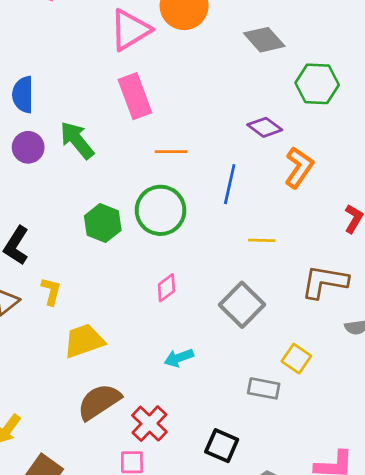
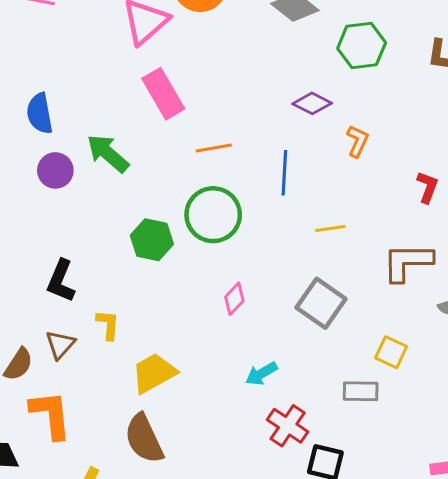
orange L-shape: (299, 168) -> (358, 141), size x0.7
brown semicircle: (99, 402) -> (144, 439), moved, turned -72
red cross: (149, 424) -> (288, 426), moved

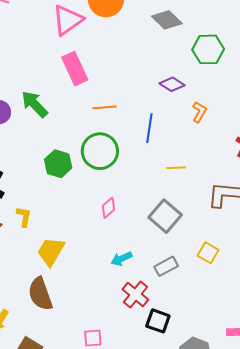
yellow trapezoid: (154, 373) -> (51, 251), turned -36
gray rectangle: (361, 391) -> (166, 266), moved, turned -35

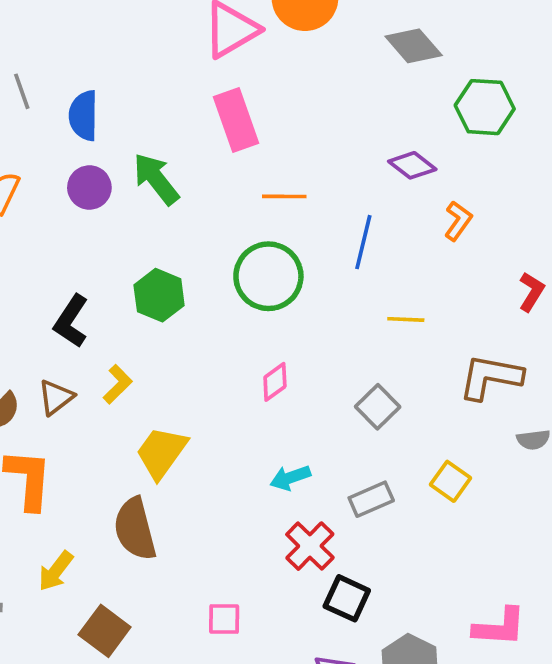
green hexagon: (58, 164) -> (159, 295), moved
gray square: (165, 216) -> (378, 407), size x0.7
yellow L-shape: (24, 217) -> (118, 384), turned 30

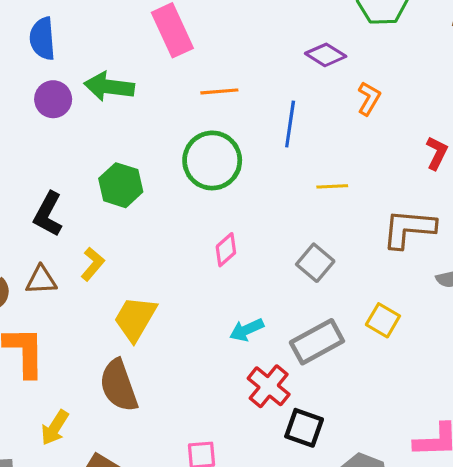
green arrow: (156, 179) -> (109, 87), turned -39
brown triangle: (56, 397) -> (41, 280), turned 40
gray rectangle: (371, 499) -> (317, 342), size x1.4

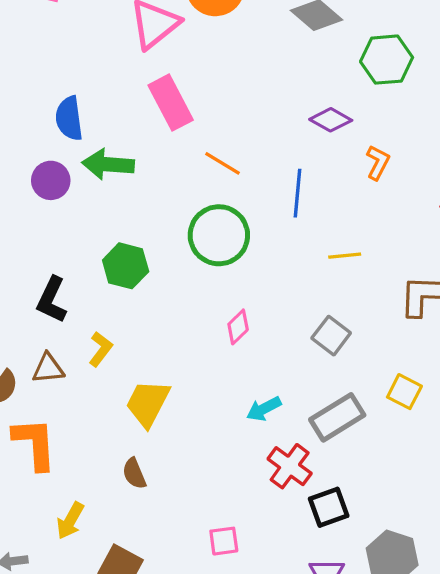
blue semicircle: (42, 39) -> (69, 118), moved
orange line: (219, 91) -> (223, 163), turned 39
brown semicircle: (119, 386) -> (134, 474), size x0.6
black square: (304, 428) -> (329, 507), turned -36

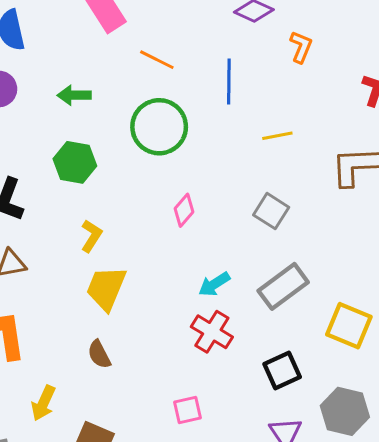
green arrow: (108, 164) -> (74, 95), moved, size x0.7
yellow L-shape: (101, 349) -> (91, 236), moved
yellow square: (404, 392) -> (349, 326), moved, size x1.4
red cross: (290, 466) -> (212, 332), moved

